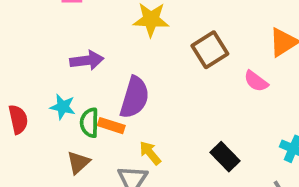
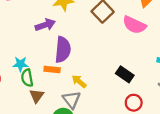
purple arrow: (87, 60) -> (45, 25), moved
pink semicircle: (256, 81) -> (134, 25), size x1.5
green semicircle: (89, 123) -> (27, 78), moved

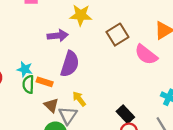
orange rectangle: (52, 69) -> (45, 82), moved
black rectangle: (125, 74) -> (125, 114), moved
brown triangle: (37, 96) -> (51, 105), moved, turned -35

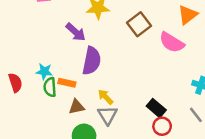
purple arrow: (58, 36) -> (76, 32), turned 54
brown triangle: (51, 105) -> (77, 107), turned -49
gray triangle: (68, 115) -> (108, 115), moved

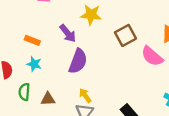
orange rectangle: (67, 83) -> (32, 40), moved
green semicircle: (50, 87) -> (24, 92), moved
brown triangle: (77, 107) -> (48, 99), moved

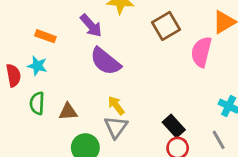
pink semicircle: (152, 56) -> (201, 52), turned 65
purple semicircle: (78, 61) -> (105, 61), turned 110
cyan star: (34, 64) -> (37, 66), moved

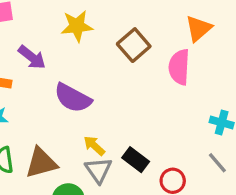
purple arrow: (91, 26) -> (32, 57), moved
brown triangle: (68, 112) -> (41, 163), size x1.5
black rectangle: (174, 126) -> (136, 160), moved

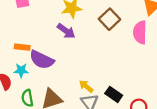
purple arrow: (32, 57) -> (66, 31), moved
purple semicircle: (73, 98) -> (42, 60), moved

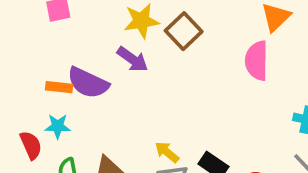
brown square: (109, 19) -> (184, 31), moved
purple semicircle: (42, 60) -> (88, 83), moved

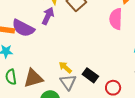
purple arrow: (132, 59) -> (48, 16), turned -102

